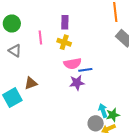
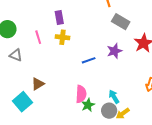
pink semicircle: (73, 64) -> (81, 94), moved, turned -66
purple star: (77, 83) -> (114, 51), moved
green star: (113, 115) -> (88, 105), moved

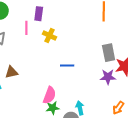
purple rectangle: (59, 18) -> (39, 14), moved
gray rectangle: (121, 22) -> (109, 53), moved, turned 30
purple star: (114, 51) -> (108, 77), moved

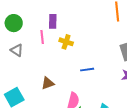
brown triangle: (11, 72) -> (48, 83), moved

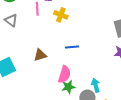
blue line: (87, 70) -> (72, 47), moved

